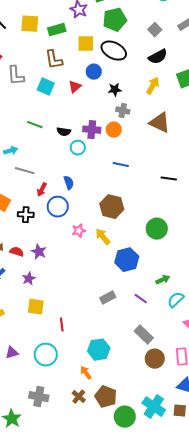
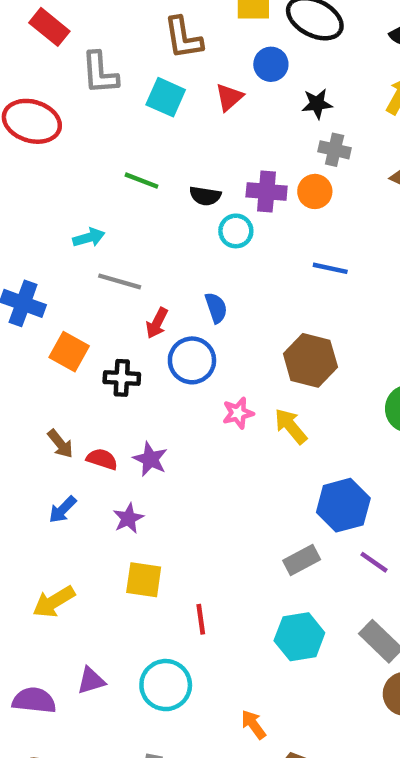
blue hexagon: (127, 260) -> (343, 505), moved
cyan hexagon: (99, 350) -> (299, 637), moved

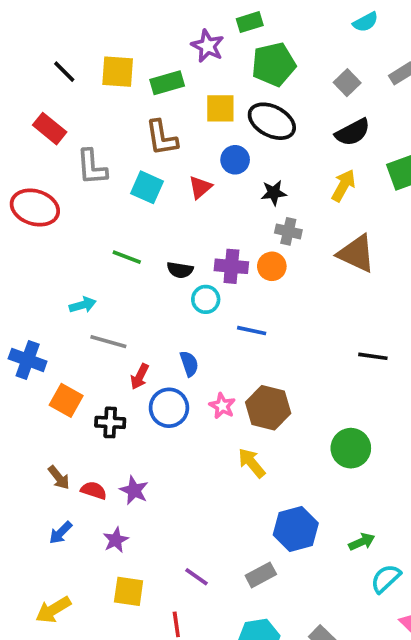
blue line: (330, 268) -> (252, 331), moved
pink star: (238, 413) -> (222, 406), moved, turned -30
purple line: (374, 562) -> (197, 577), moved

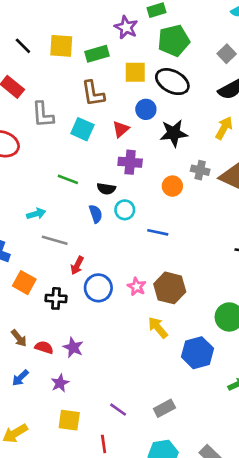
black star: (274, 193) -> (174, 133), size x1.5
gray cross: (288, 231) -> (200, 170), moved
purple cross: (231, 266) -> (130, 162), moved
blue semicircle: (189, 364) -> (96, 214), moved
blue hexagon: (296, 529) -> (197, 353), moved

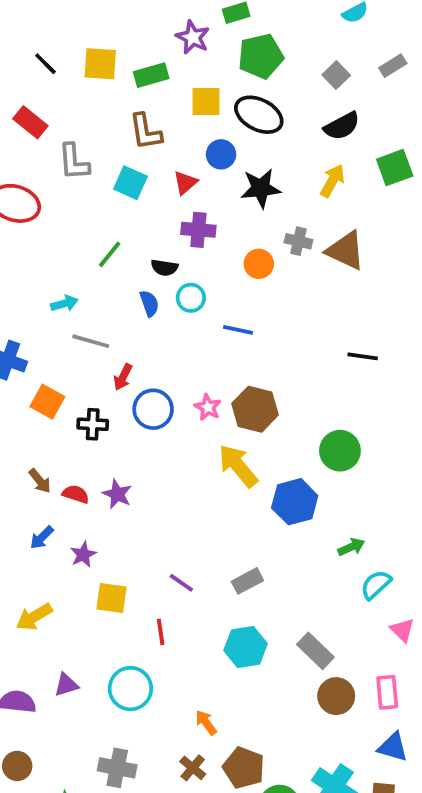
green line: (68, 179) -> (110, 254), turned -72
yellow arrow: (158, 328) -> (238, 466), size x1.4
purple star: (60, 383) -> (83, 555), moved

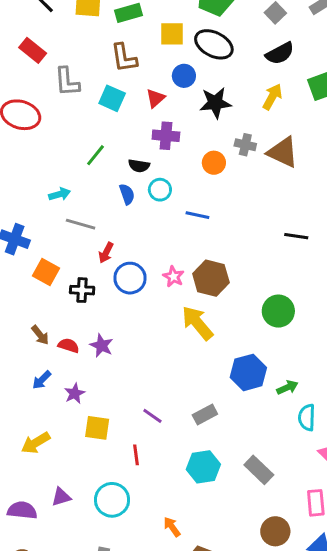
blue hexagon: (295, 502) -> (248, 372), moved
cyan semicircle: (376, 585) -> (307, 417), turned -45
brown circle: (336, 696) -> (275, 531), moved

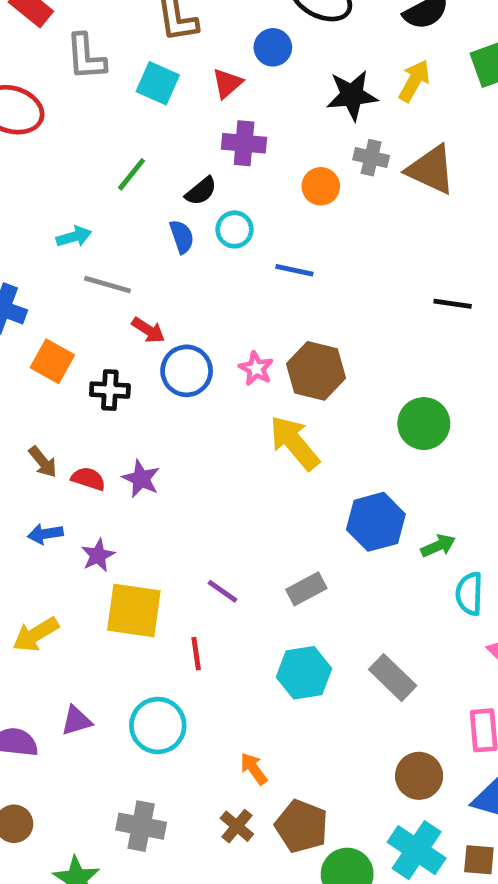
black star: (215, 103) -> (352, 95), moved
black semicircle: (139, 166) -> (201, 191), turned -48
red arrow: (106, 253) -> (148, 330), turned -84
blue arrow: (42, 380) -> (45, 534), turned 36
yellow square: (97, 428) -> (134, 610), size x1.4

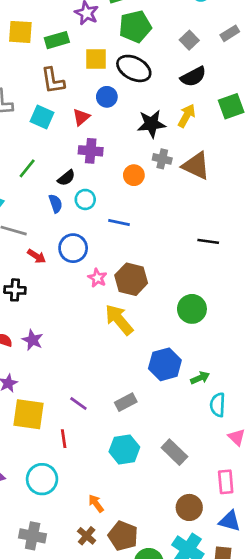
blue circle: (187, 371) -> (73, 248), moved

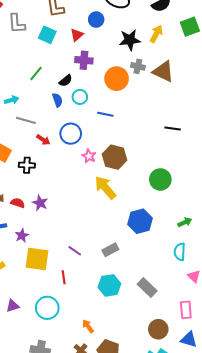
orange circle: (134, 175) -> (117, 79), size x1.5
green arrow: (200, 378) -> (185, 222), moved

